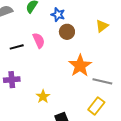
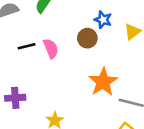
blue star: (58, 15) -> (103, 20), moved
black line: (17, 47) -> (27, 46), moved

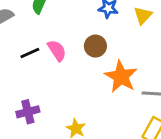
brown circle: (87, 38) -> (95, 46), moved

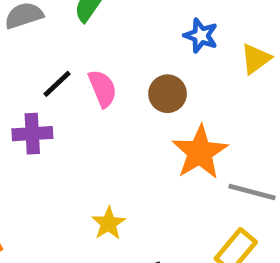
black line: (30, 53) -> (57, 84), turned -30
purple cross: (28, 112) -> (32, 134), moved

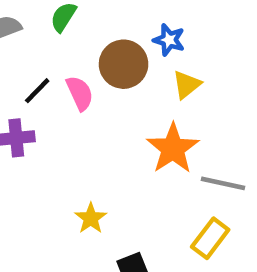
yellow triangle: (256, 59) -> (187, 85), moved
brown circle: (168, 94) -> (124, 64), moved, size x1.4

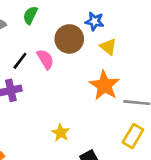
yellow triangle: (187, 85) -> (108, 47), turned -36

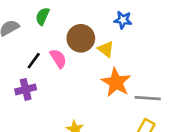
blue star: (95, 21) -> (123, 20), moved
yellow triangle: (108, 47) -> (106, 49), moved

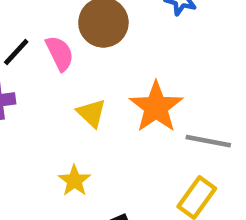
yellow triangle: (106, 49) -> (91, 113), moved

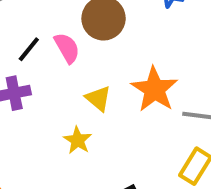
yellow star: (74, 181) -> (78, 140), moved

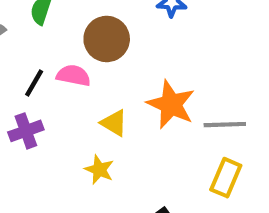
pink semicircle: (67, 48) -> (73, 75), turned -40

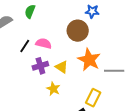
brown circle: (107, 39) -> (78, 31), moved
purple cross: (26, 131) -> (40, 66), moved
yellow rectangle: (226, 178) -> (93, 98), moved

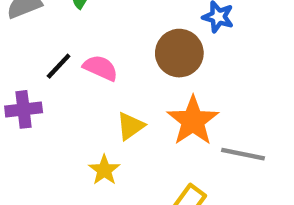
purple cross: (40, 66) -> (24, 109), moved
yellow triangle: (62, 67) -> (130, 126), turned 40

